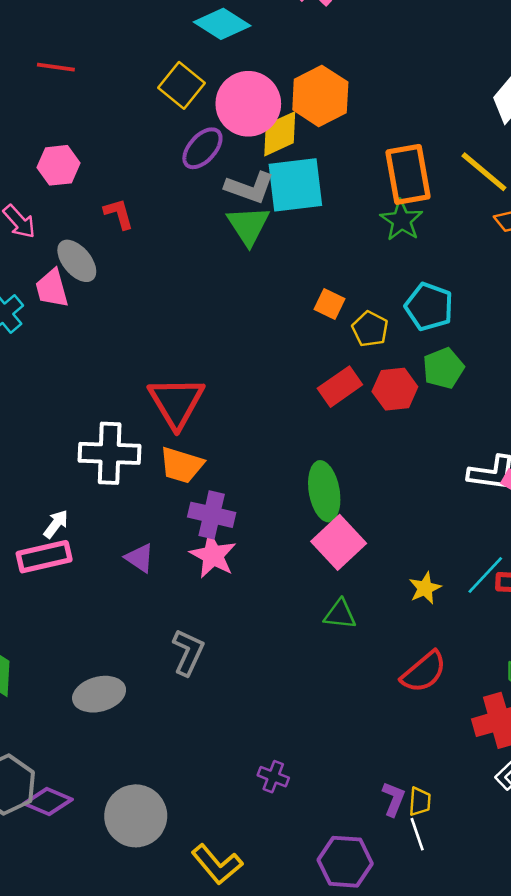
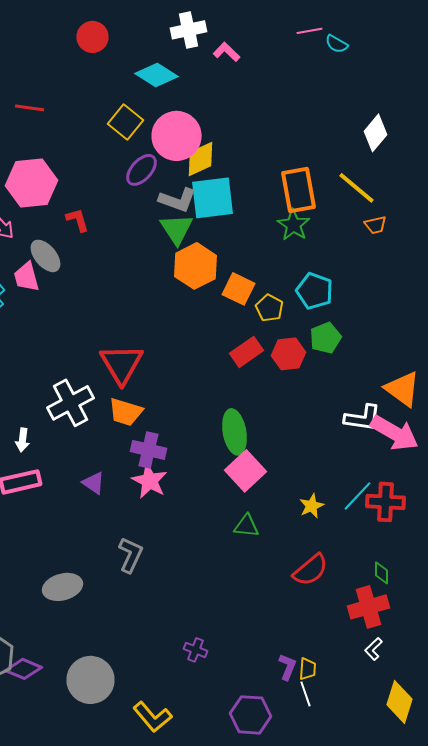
orange hexagon: (320, 96) -> (196, 266), moved
pink hexagon: (58, 165) -> (32, 183), size x1.6
orange square: (329, 304) -> (238, 289), size x1.4
white cross: (110, 453) -> (70, 403), turned -30
white arrow: (56, 524) -> (22, 440), moved, turned 150

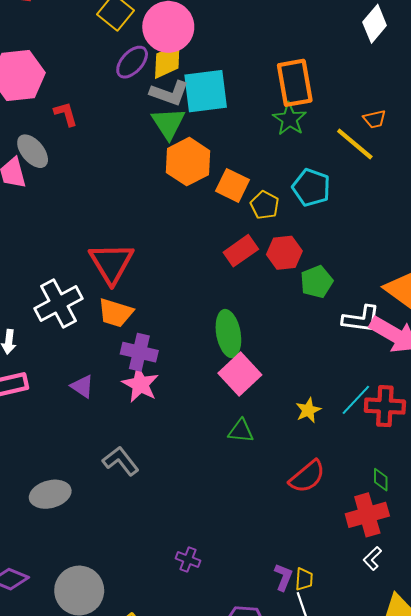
yellow diamond: (200, 159) -> (167, 61), moved
yellow line: (356, 188) -> (355, 144), moved
green pentagon: (326, 338) -> (316, 282), moved
gray L-shape: (130, 555) -> (121, 461), turned -63

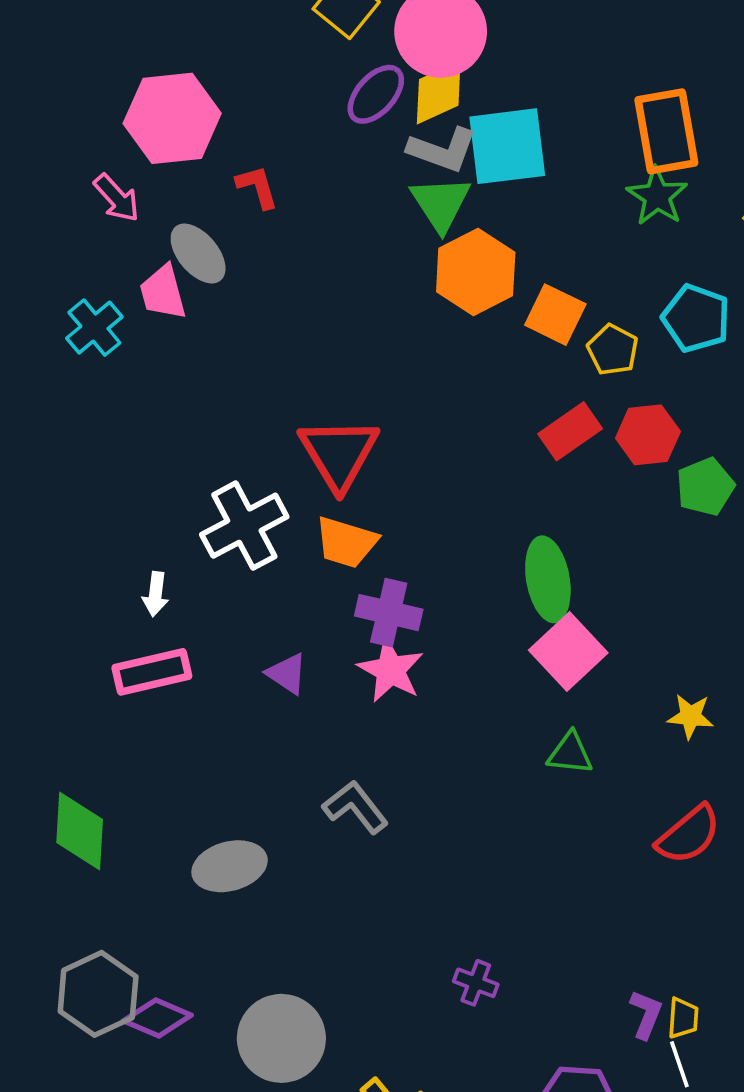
yellow star: (308, 410) -> (690, 716), turned 30

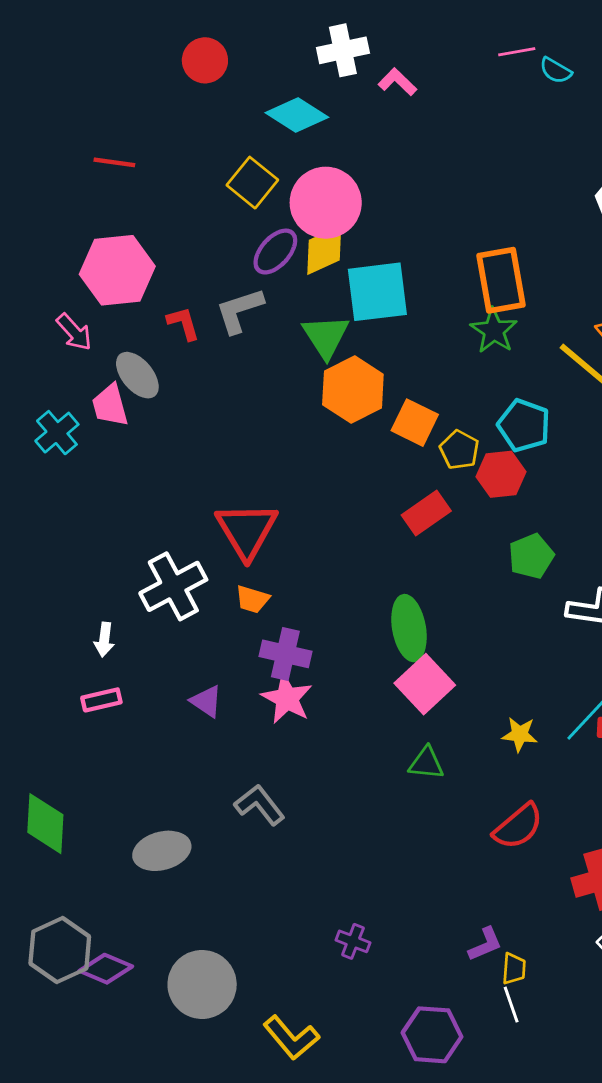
gray L-shape: (442, 150) -> (239, 310), moved, turned 142
red hexagon: (648, 435) -> (501, 474), moved
orange trapezoid: (346, 542) -> (252, 599), size x0.7
pink rectangle: (152, 672) -> (101, 700), size x0.7
purple L-shape: (646, 1014) -> (485, 944), moved, turned 45

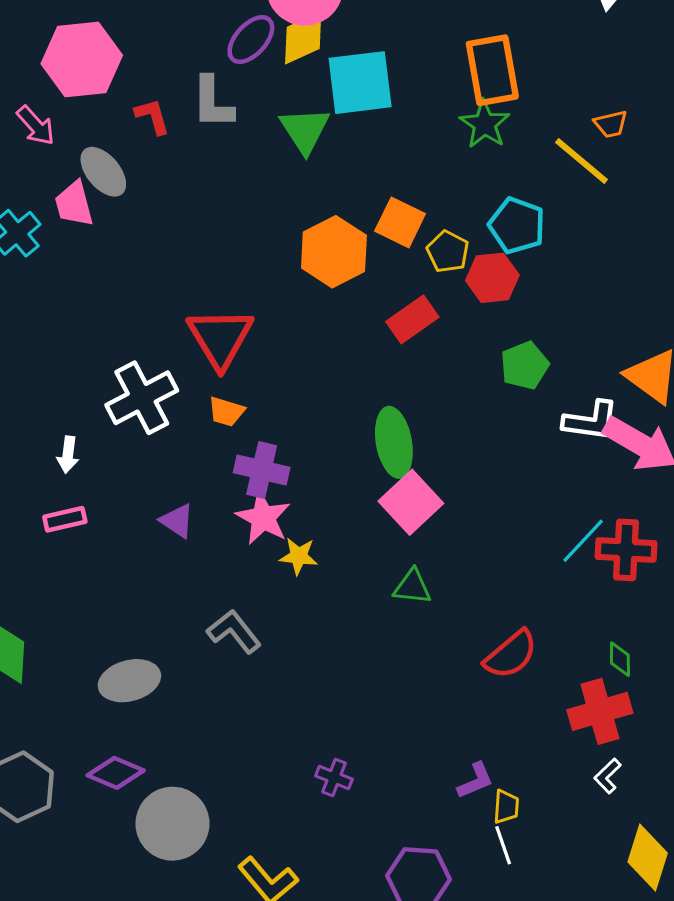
gray L-shape: (239, 310) -> (212, 103), turned -72
orange hexagon: (353, 389) -> (334, 252), moved
yellow star: (520, 734) -> (299, 556), moved
purple diamond: (106, 969) -> (116, 773), moved

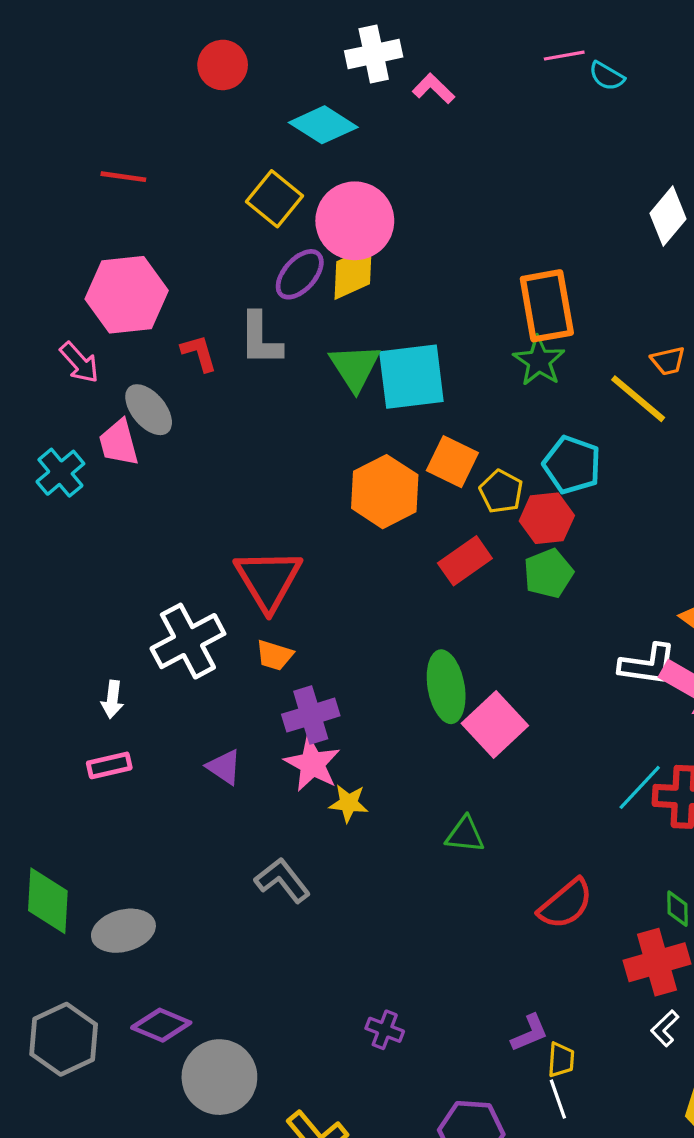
cyan square: (360, 83) -> (411, 377), moved
green pentagon: (525, 365) -> (548, 573), moved
purple cross: (262, 470) -> (311, 715), turned -30
pink square: (411, 502) -> (495, 724), moved
gray ellipse: (129, 681) -> (123, 931), moved

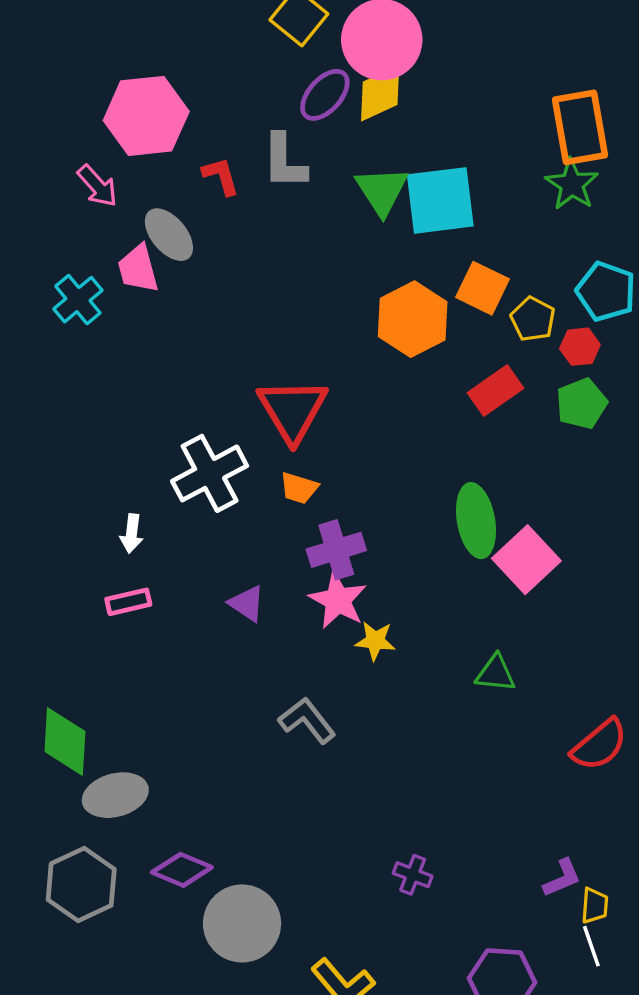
red hexagon: (547, 518) -> (580, 347), size x0.7
gray ellipse: (123, 931) -> (115, 795), moved

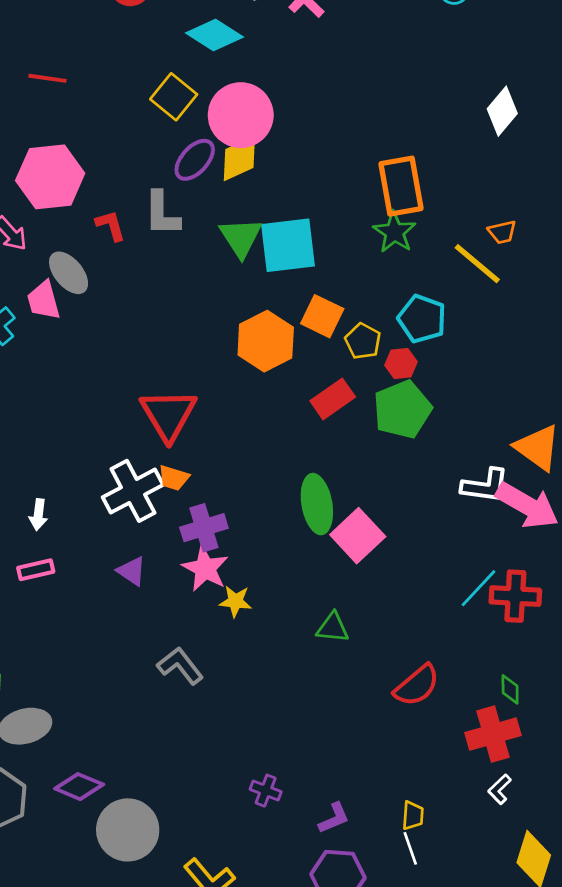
green pentagon: (582, 404) -> (402, 409), size x1.4
white cross: (210, 473) -> (133, 491), moved
purple L-shape: (562, 878) -> (334, 818), moved

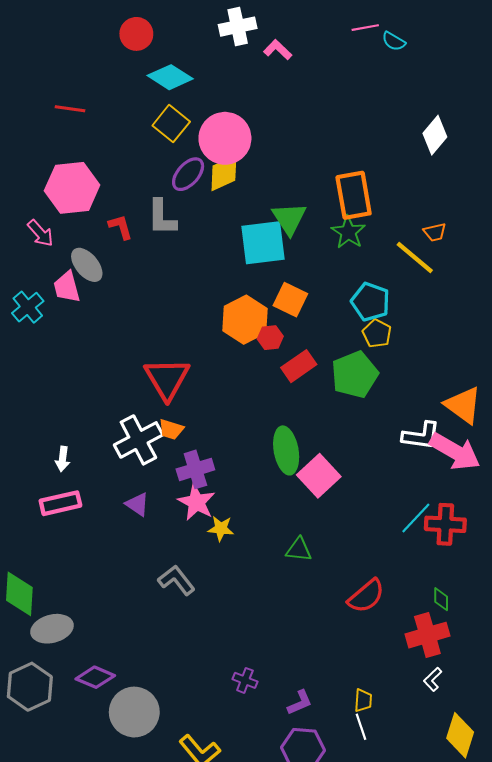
cyan diamond: (214, 35) -> (170, 77), moved
green triangle: (241, 237) -> (289, 218), moved
yellow pentagon: (363, 341) -> (377, 333), moved
red hexagon: (401, 363) -> (270, 338), moved
pink rectangle: (36, 570) -> (60, 503), size x1.4

